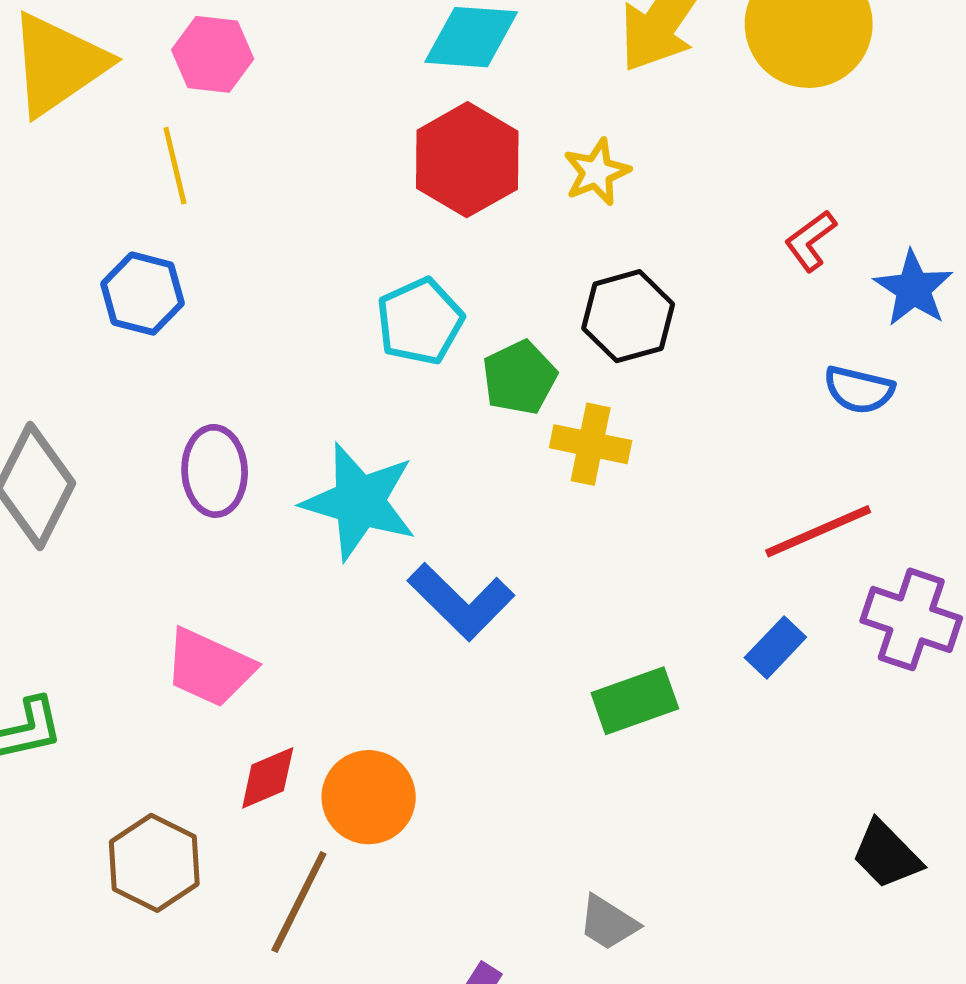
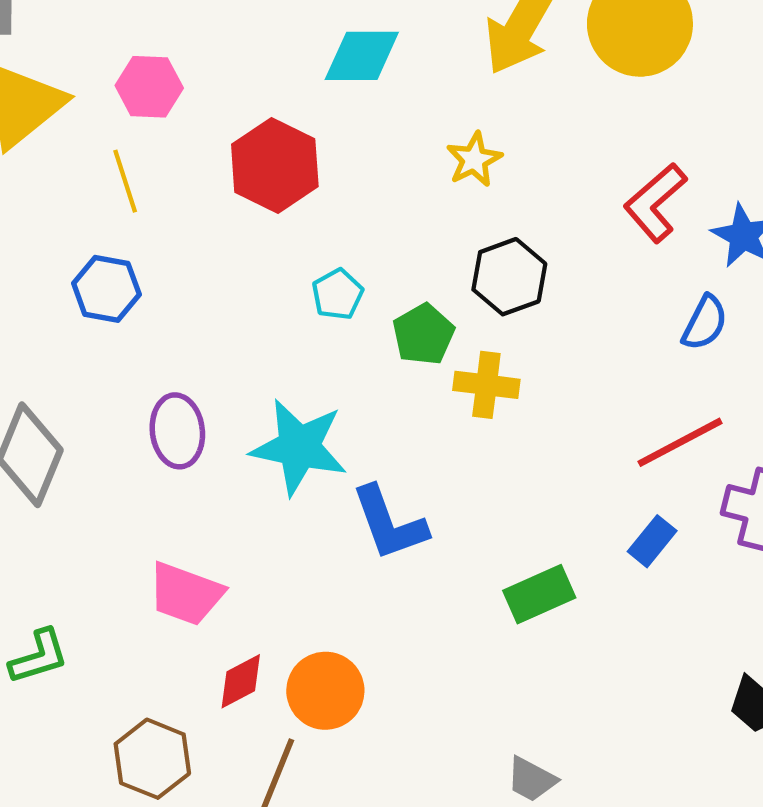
red hexagon: (467, 160) -> (275, 165), moved
red L-shape: (811, 241) -> (655, 203), size x1.5
cyan pentagon: (420, 321) -> (338, 294), size x0.7
blue semicircle: (859, 390) -> (705, 323), turned -72
blue L-shape: (461, 602) -> (389, 523), turned 30

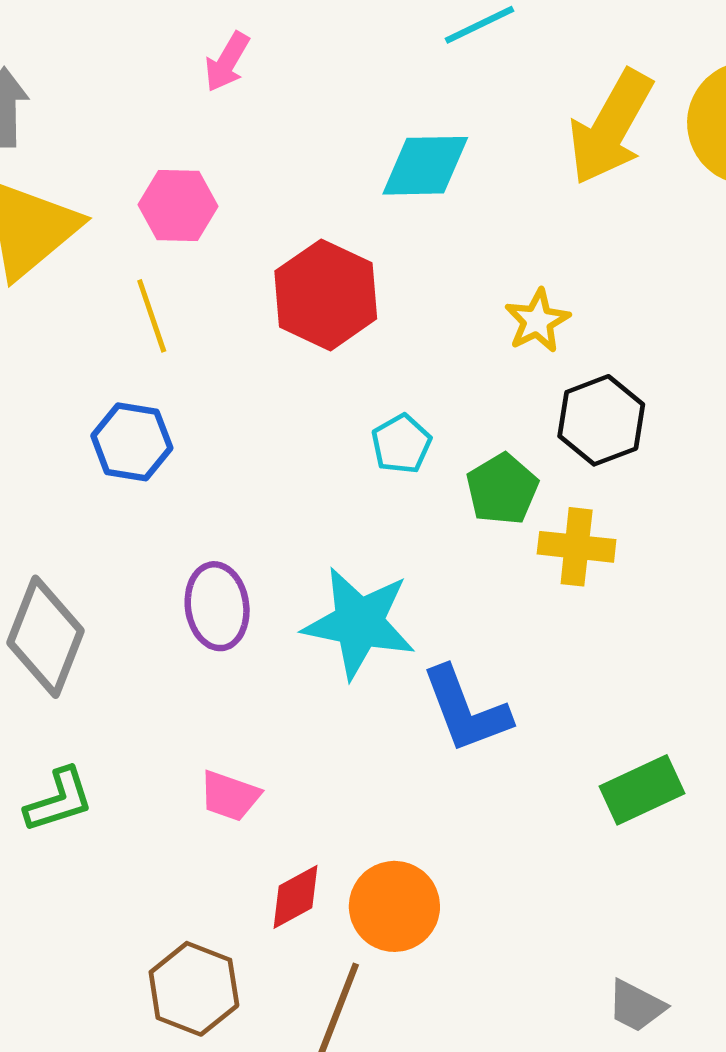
yellow star: (474, 160) -> (537, 321), moved
pink trapezoid: (186, 594) -> (230, 796), size x0.7
green L-shape: (39, 657) -> (59, 800), moved

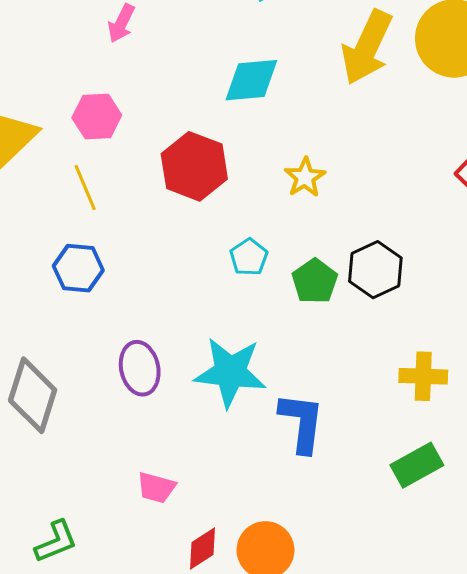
yellow star: (537, 321) -> (305, 177), moved
black hexagon: (601, 420) -> (375, 270), moved
yellow cross: (577, 547) -> (423, 376), moved
blue L-shape: (466, 710) -> (302, 422), turned -148
green L-shape: (59, 800) -> (56, 542), moved

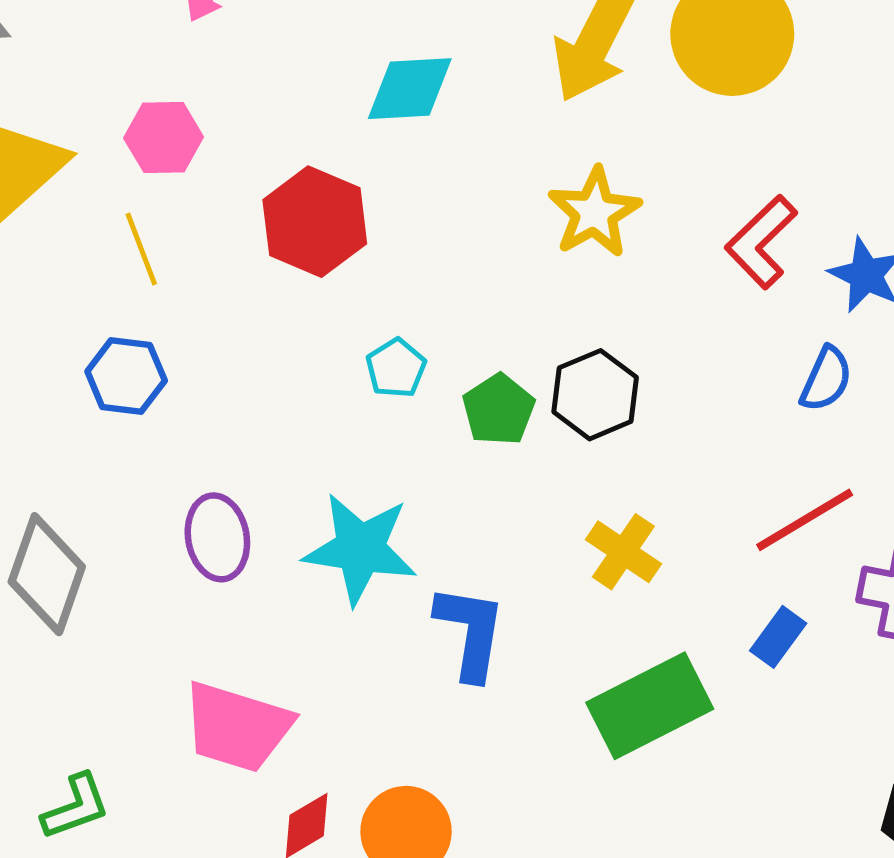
yellow star: (305, 177) -> (594, 212), moved, size x1.4
yellow cross: (423, 376) -> (623, 552), moved, turned 30
green rectangle: (417, 465) -> (650, 706), size x1.5
pink trapezoid: (156, 488) -> (237, 727), size x1.8

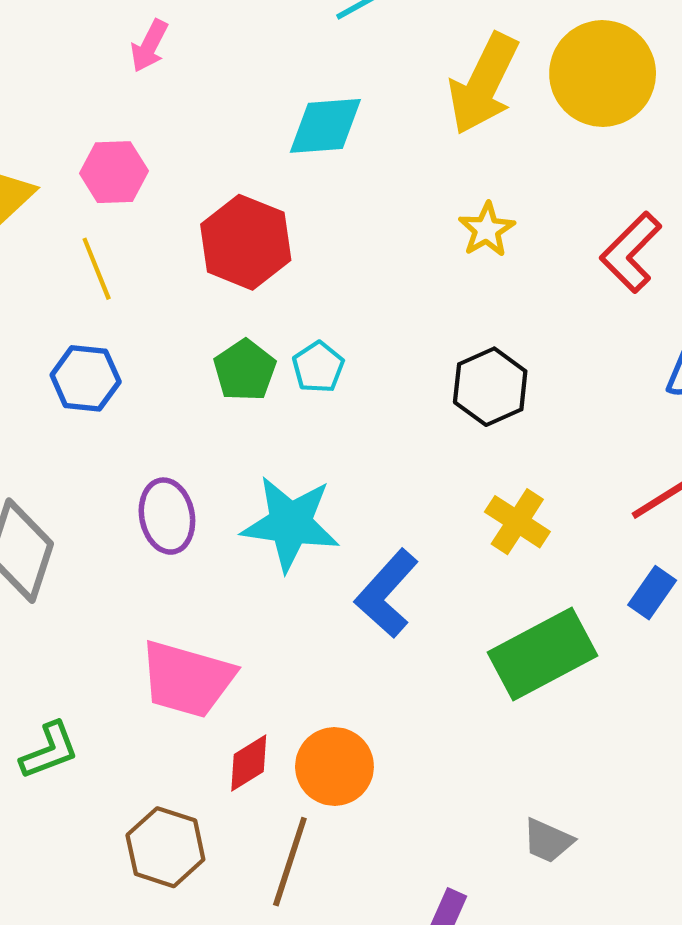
yellow star: (594, 212) -> (487, 230), size x0.7
green pentagon: (499, 410) -> (245, 370), moved
blue L-shape: (470, 632) -> (387, 593), turned -146

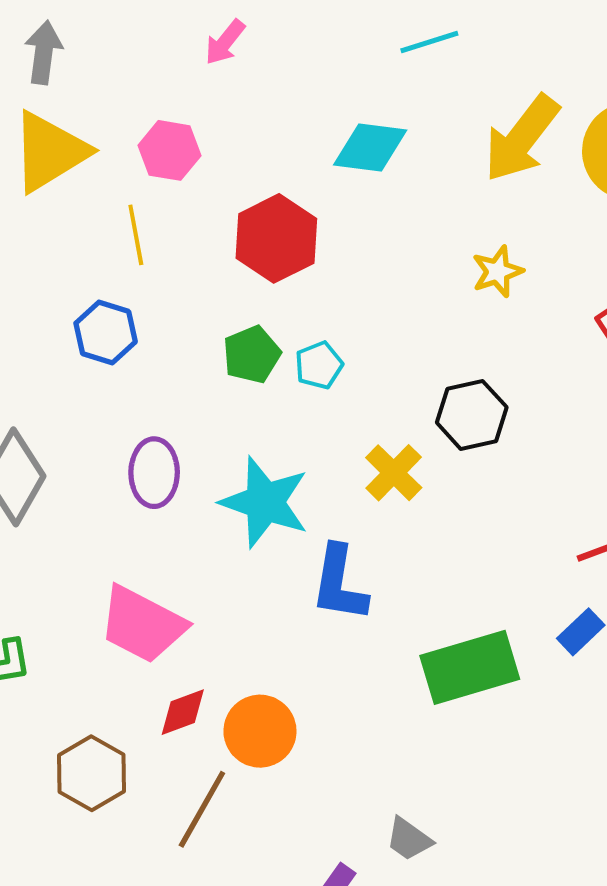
yellow cross: (517, 522) -> (394, 473), moved
blue L-shape: (387, 593) -> (339, 584), turned -44
gray trapezoid: (548, 841) -> (409, 839), moved

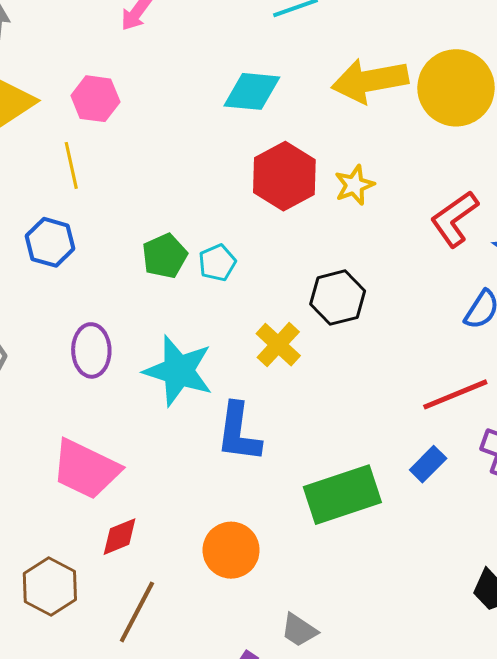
yellow arrow: (522, 138) -> (370, 81), turned 44
red hexagon: (276, 238) -> (284, 176), moved
orange circle: (260, 731) -> (231, 550), moved

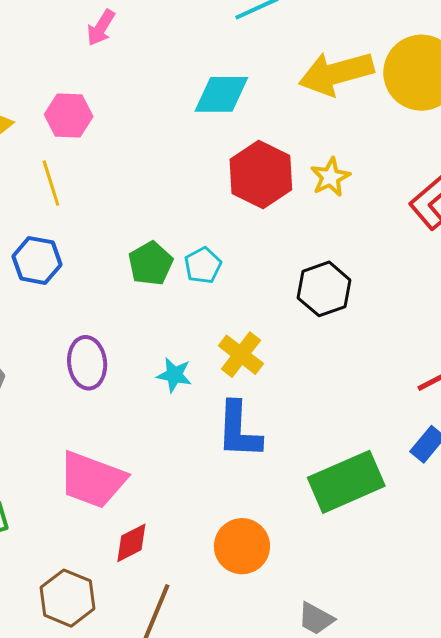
yellow cross: (278, 345) -> (241, 355), moved
cyan star: (178, 371) -> (174, 375), size x0.5

